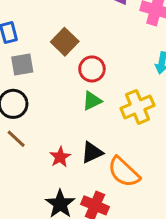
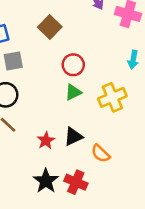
brown square: (65, 42) -> (50, 27), moved
orange semicircle: (124, 172) -> (101, 153), size x0.7

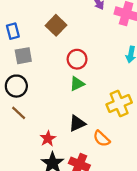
yellow cross: (112, 97) -> (119, 104), moved
red star: (46, 140) -> (48, 139), moved

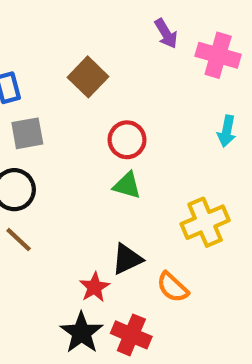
green triangle: (77, 84) -> (127, 185), turned 42
red star: (48, 139) -> (94, 287), moved

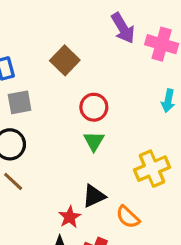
purple arrow: (166, 34) -> (123, 28), size x1.4
green triangle: (127, 185) -> (94, 141), turned 45

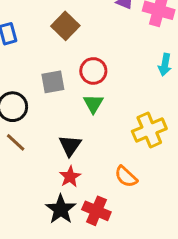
gray square: (20, 102) -> (53, 82), moved
black triangle: (94, 196) -> (70, 146), moved, turned -30

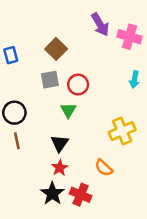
gray square: (53, 82) -> (50, 80), moved
green triangle: (93, 104) -> (68, 110), moved
brown line: (16, 142) -> (17, 141), turned 35

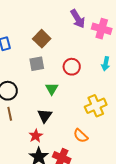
red circle: (78, 84) -> (72, 67), moved
red star: (60, 168) -> (36, 136), moved

